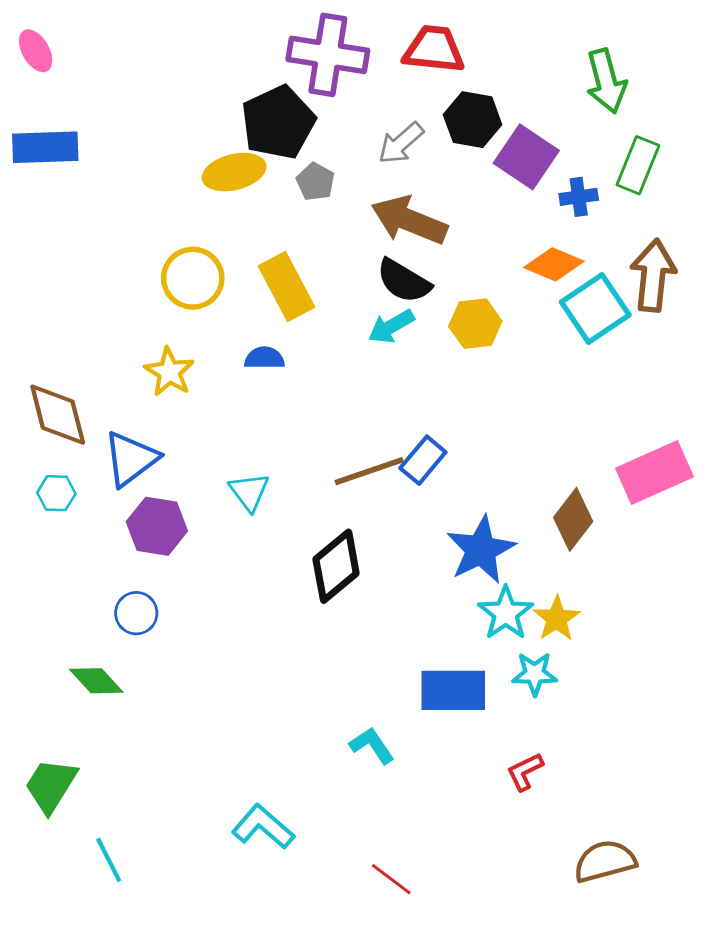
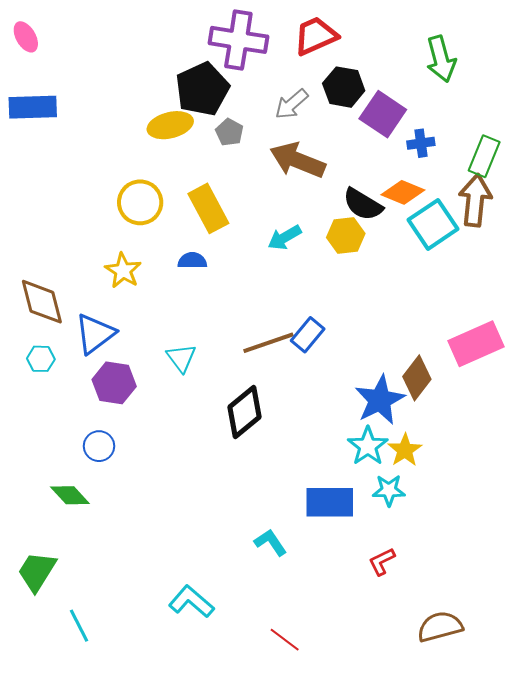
red trapezoid: (434, 49) -> (316, 36), turned -30
green rectangle: (638, 165) -> (484, 156), moved
black semicircle: (404, 281) -> (363, 204), moved
blue star: (481, 550) -> (380, 400), moved

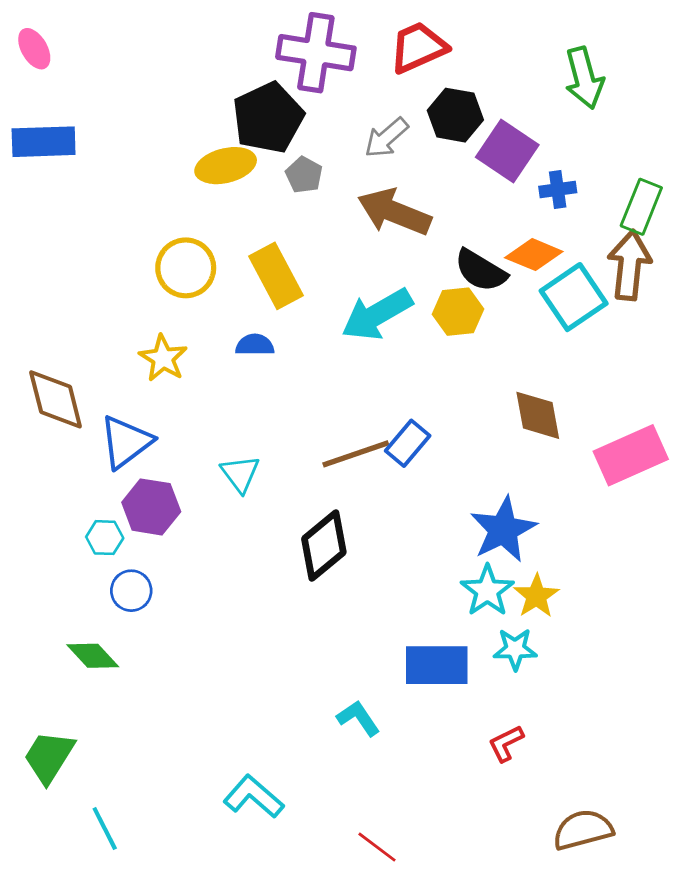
cyan arrow: (285, 237) -> (377, 314), size x1.6
cyan hexagon: (41, 359) -> (105, 538), moved
brown diamond: (417, 378) -> (538, 415), moved, turned -48

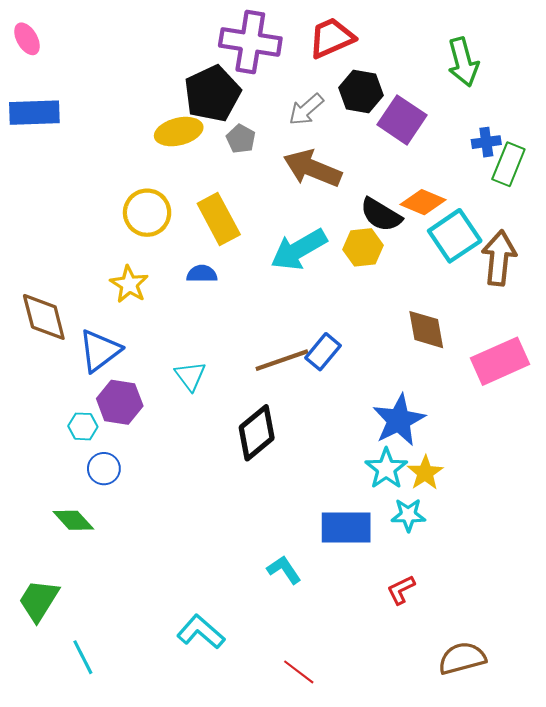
blue cross: (558, 189) -> (486, 142), moved
brown arrow: (629, 265) -> (499, 258), moved

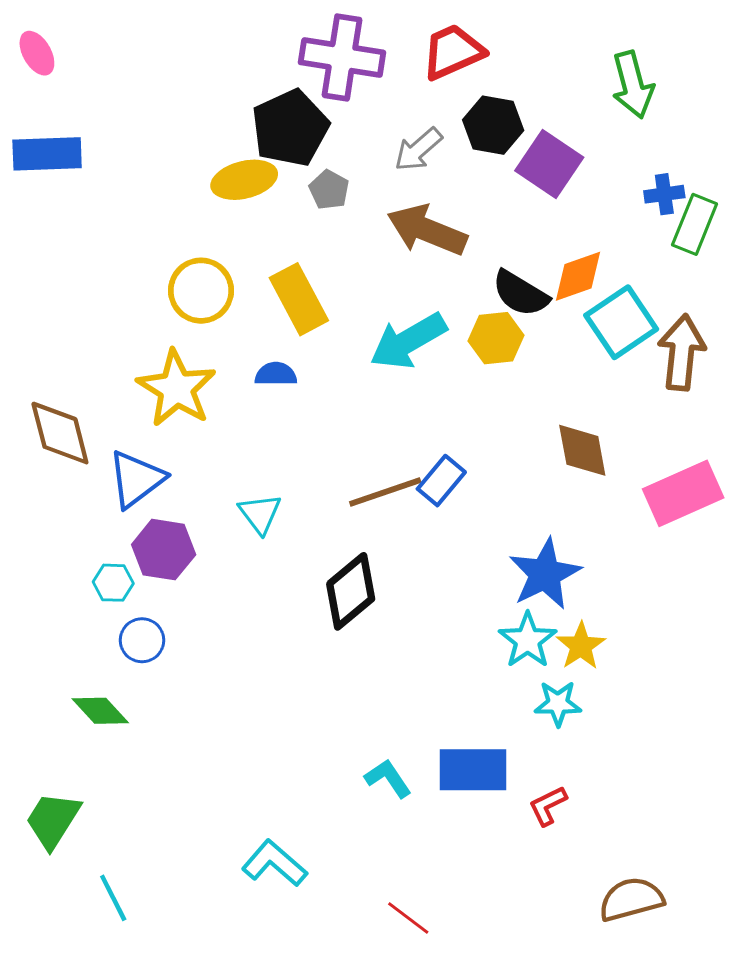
orange diamond: (423, 202) -> (578, 276), turned -42
yellow star: (129, 284) -> (177, 388), size x1.5
blue rectangle: (346, 528) -> (473, 770), moved

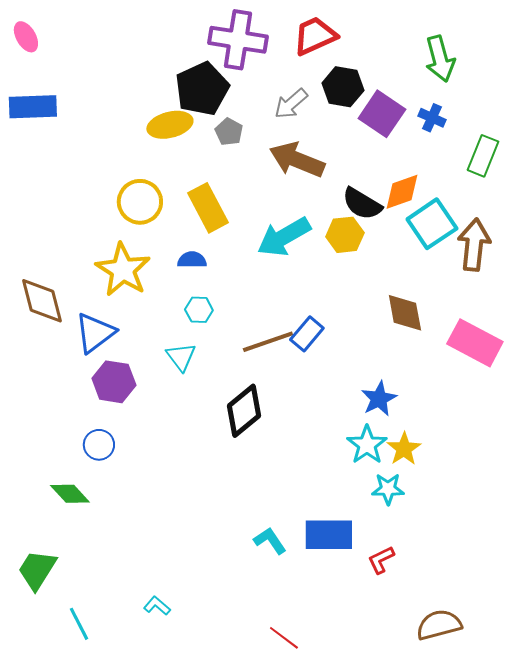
blue cross: (664, 194) -> (432, 118), moved, turned 32
pink rectangle: (683, 493) -> (475, 343), turned 52
blue star: (545, 574) -> (379, 399), size x0.7
cyan hexagon: (113, 583) -> (199, 310), moved
cyan L-shape: (274, 863) -> (157, 606), moved, size x0.6

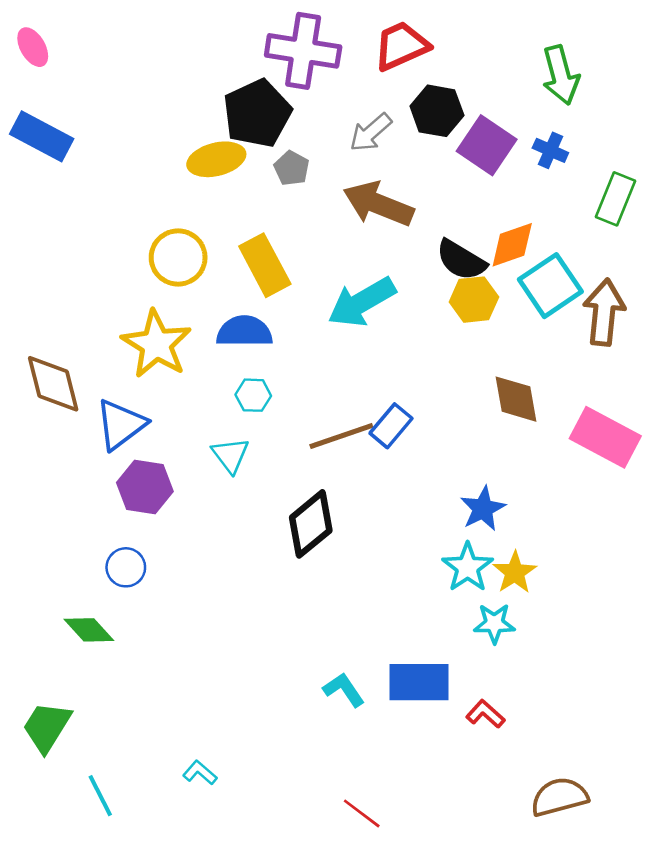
blue rectangle: (33, 107) -> (42, 136), turned 30
yellow hexagon: (345, 235) -> (474, 300), moved
blue semicircle: (192, 260) -> (244, 331), size x1.5
red L-shape: (381, 560) -> (485, 714), turned 68

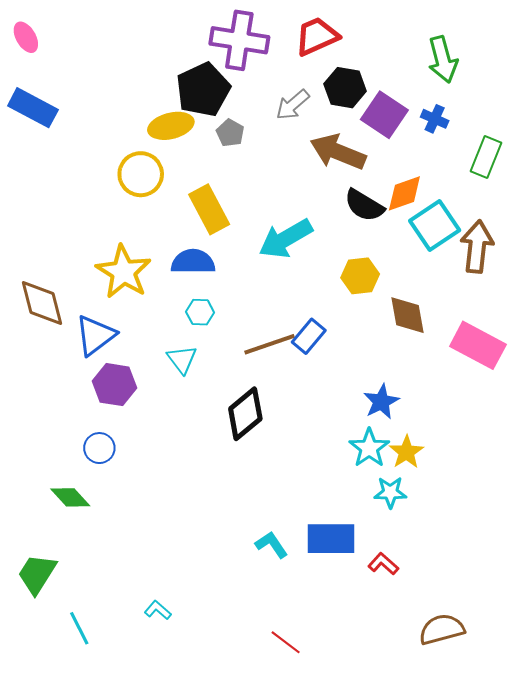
brown arrow: (378, 204) -> (338, 152), moved
yellow circle: (178, 257) -> (141, 174), moved
yellow hexagon: (474, 300) -> (360, 276), moved

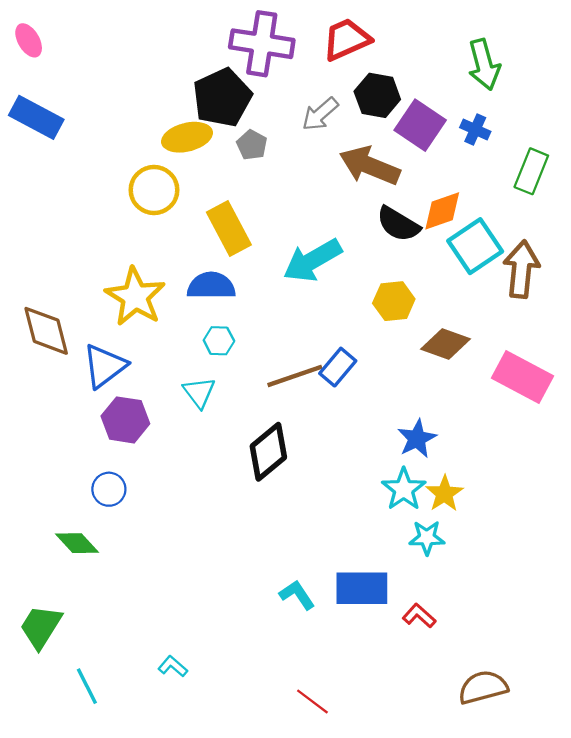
brown diamond: (407, 315) -> (446, 344), turned -60

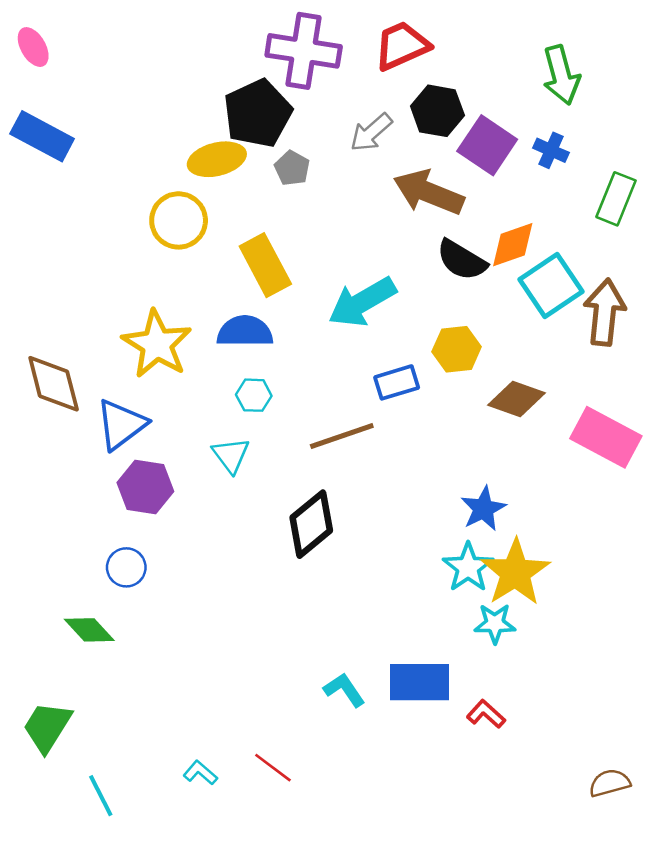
blue rectangle: (338, 367) -> (397, 382), moved, turned 33
yellow star: (444, 494) -> (515, 572), size x1.6
brown semicircle: (483, 687) -> (610, 783), moved, size x0.7
red line: (312, 702) -> (273, 768), moved

